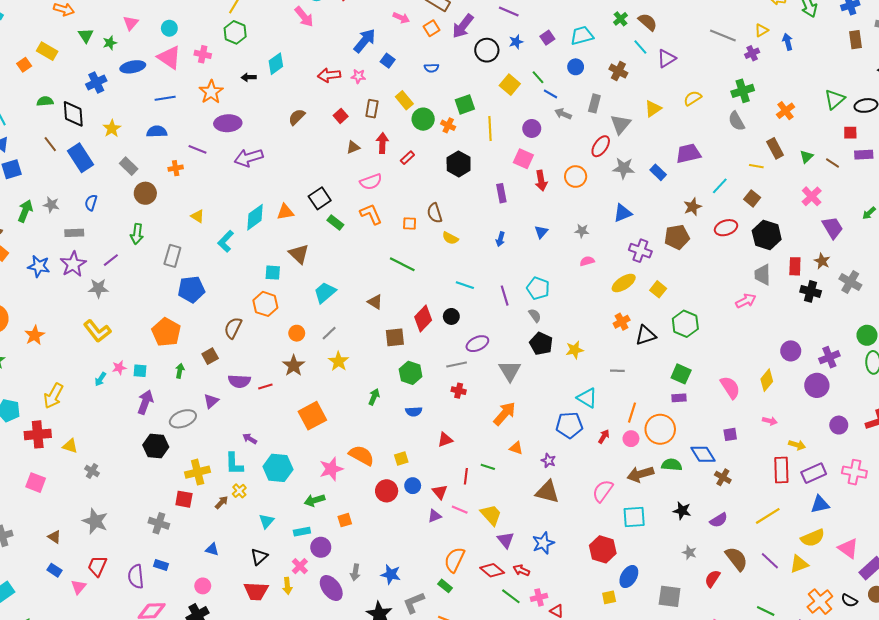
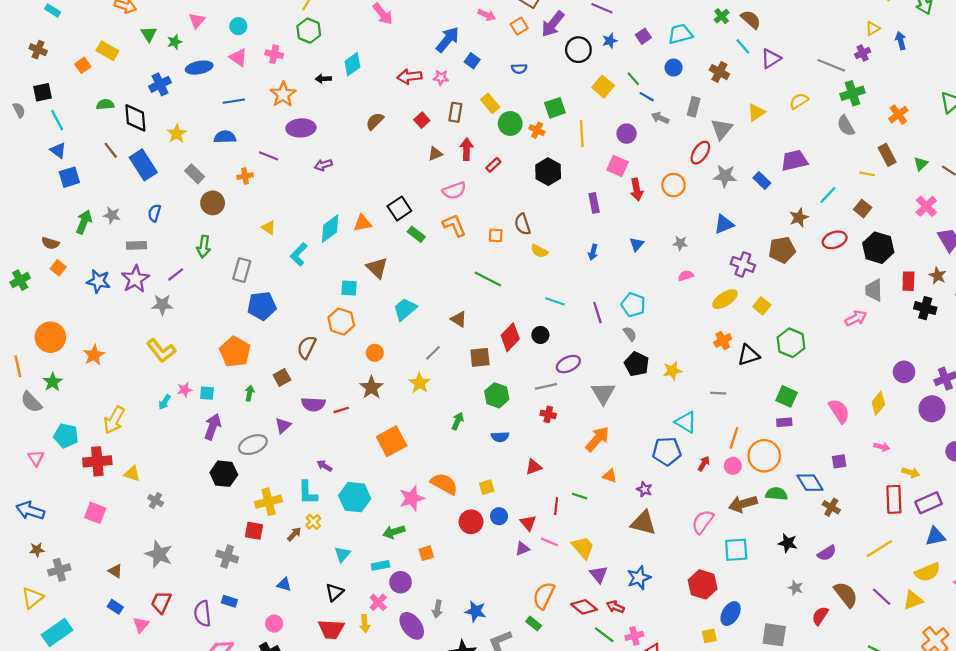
gray line: (723, 36) -> (831, 65), moved
pink triangle: (169, 57) -> (238, 57), size x0.7
purple arrow: (249, 158) -> (323, 165), size x0.6
gray line: (329, 333) -> (433, 353), moved

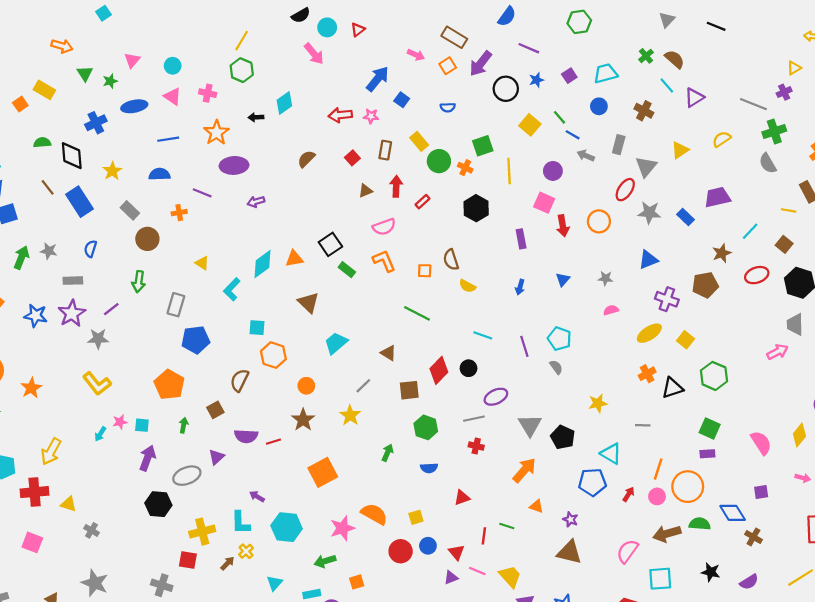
cyan square: (349, 288) -> (257, 328), moved
black pentagon: (637, 364) -> (563, 437), moved

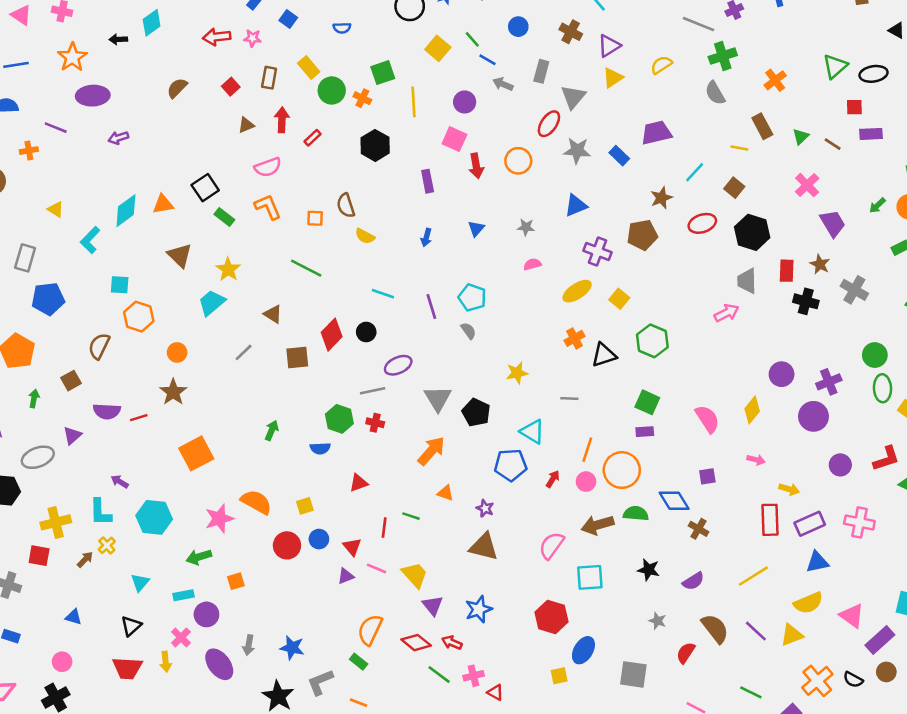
purple triangle: (694, 98) -> (609, 46), moved
yellow star: (350, 415) -> (228, 269), moved
green hexagon: (426, 427) -> (339, 419), moved

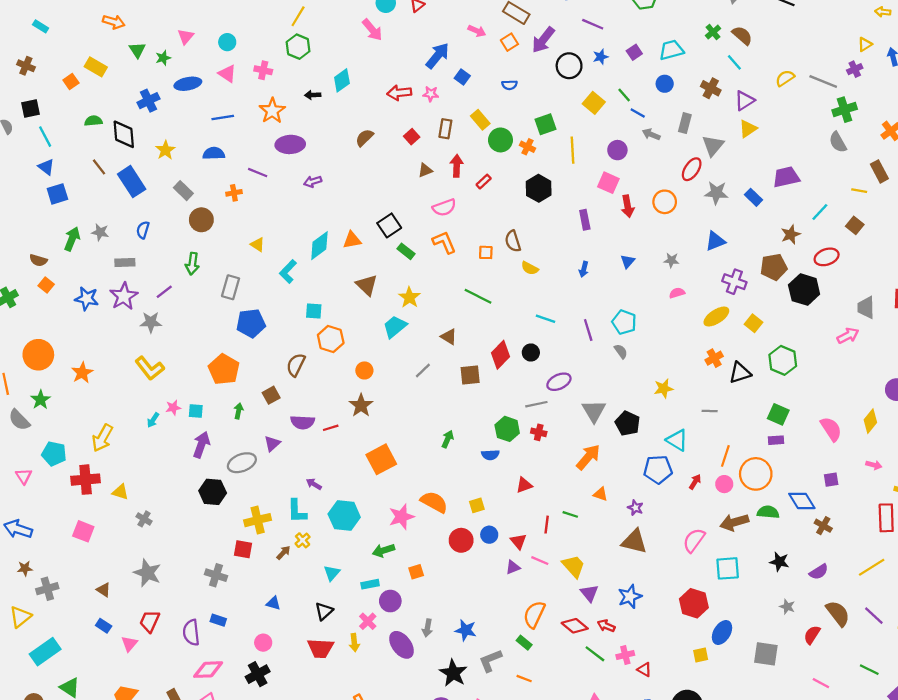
yellow semicircle: (661, 65) -> (785, 78), moved
black hexagon: (752, 232) -> (804, 290), moved

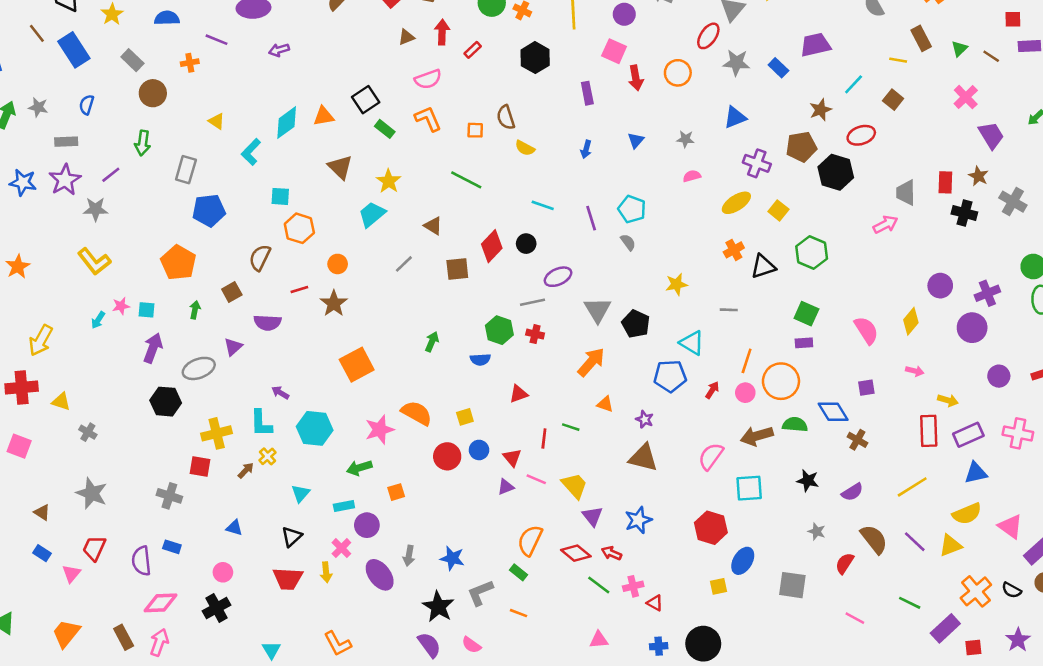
red line: (331, 428) -> (299, 289), moved

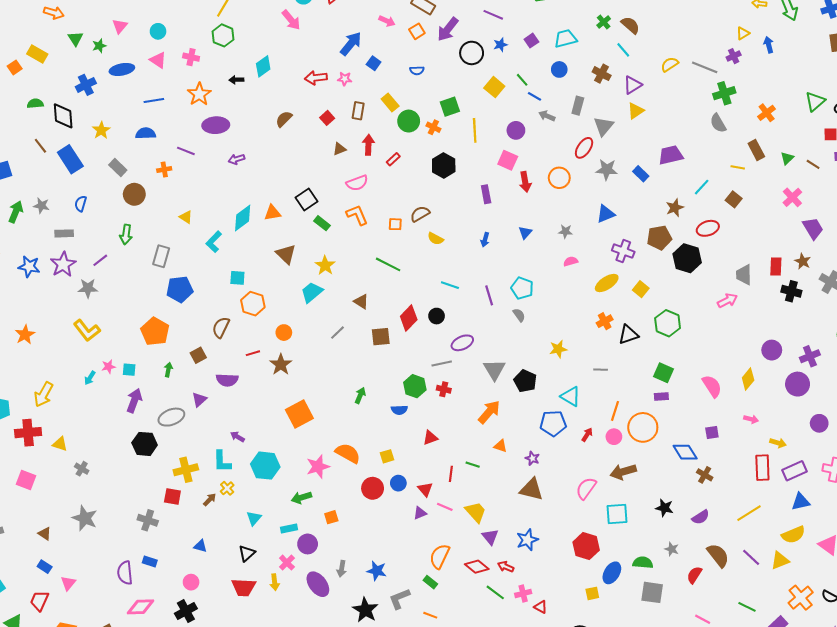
brown semicircle: (506, 117) -> (420, 214), turned 78
green semicircle: (795, 424) -> (643, 563), moved
red trapezoid: (94, 548) -> (39, 601), moved

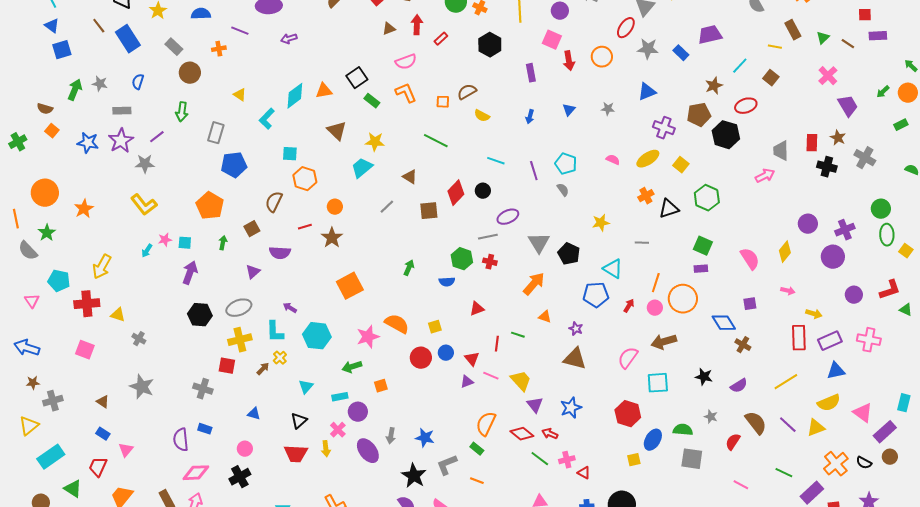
pink semicircle: (571, 261) -> (613, 160), moved, turned 40
yellow star: (325, 265) -> (375, 142), turned -30
gray ellipse: (171, 417) -> (239, 308), moved

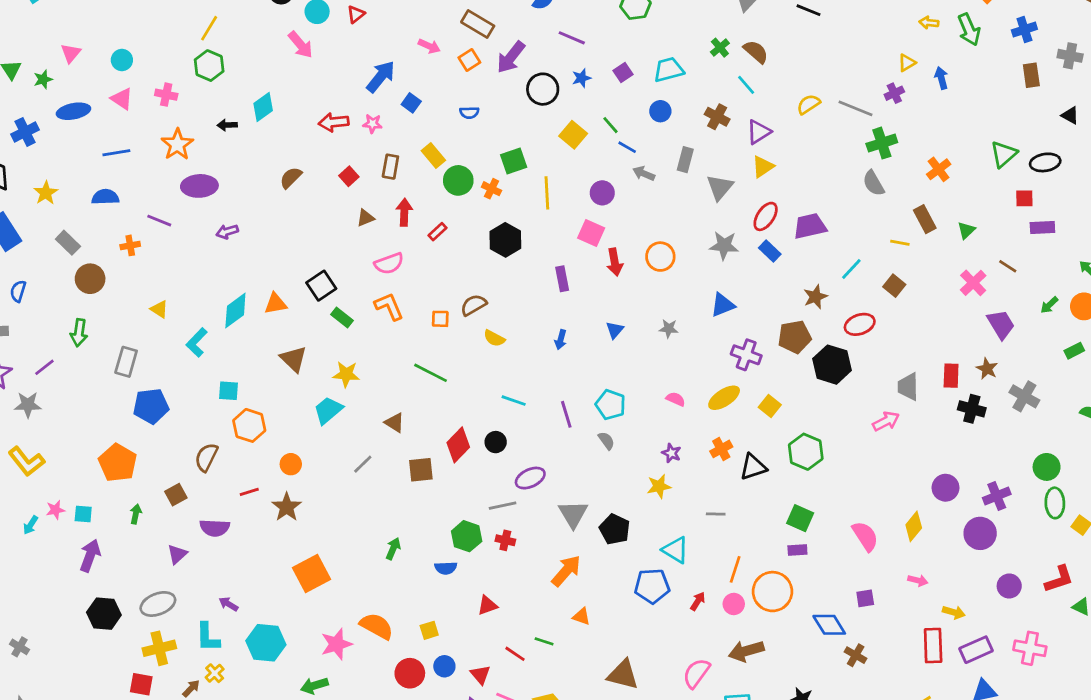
red ellipse: (626, 28) -> (766, 216), moved
brown line: (848, 44) -> (1008, 266), moved
purple star: (576, 329) -> (671, 453), moved
red line: (497, 344) -> (515, 654), turned -63

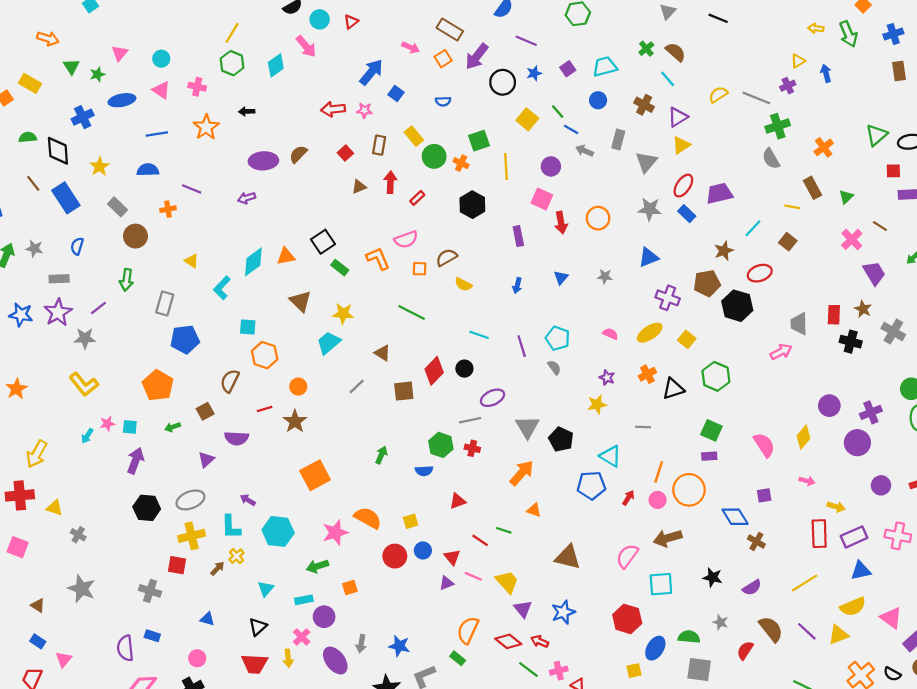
cyan diamond: (263, 107) -> (276, 65), moved
purple ellipse: (199, 186) -> (263, 161), moved
pink semicircle: (389, 263) -> (406, 239), moved
green arrow: (136, 514) -> (173, 427), turned -120

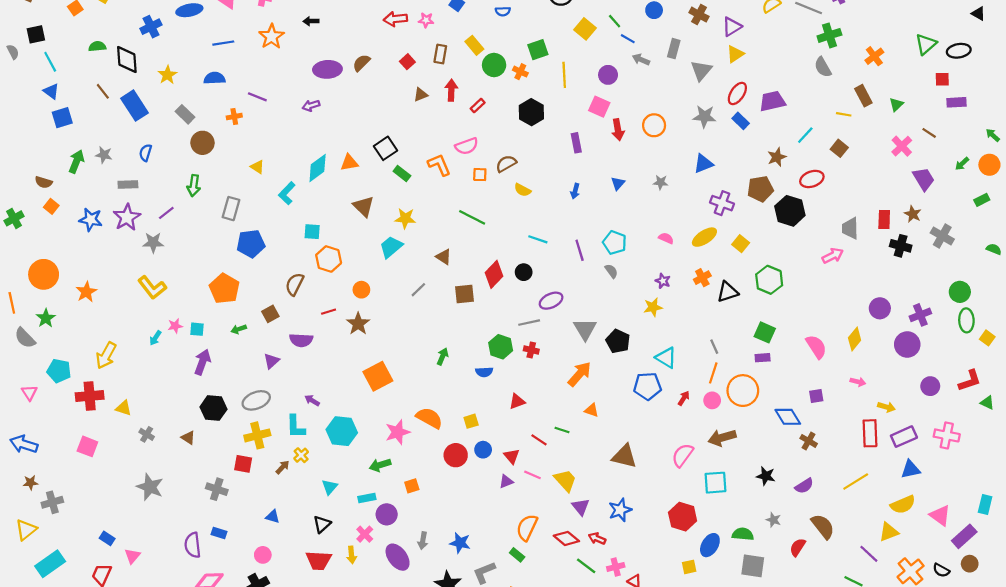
gray line: (643, 427) -> (714, 347), moved, turned 64
brown triangle: (38, 605) -> (188, 438), moved
purple line: (807, 631) -> (869, 554), moved

